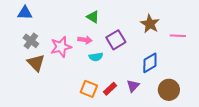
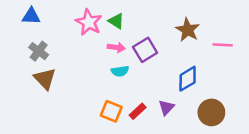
pink arrow: (85, 40) -> (116, 47), moved
pink star: (61, 47) -> (89, 22), moved, turned -30

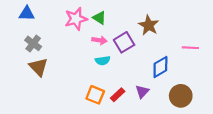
pink star: (89, 22) -> (76, 19), turned 30
brown star: (188, 30) -> (149, 25), moved
pink line: (223, 45) -> (190, 48), moved

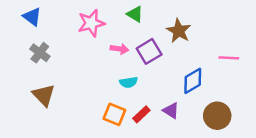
blue triangle: (27, 13) -> (32, 17), turned 35
green triangle: (99, 18) -> (135, 14), moved
cyan semicircle: (103, 61) -> (129, 82), moved
brown triangle: (38, 67) -> (44, 95), moved
purple triangle: (142, 92) -> (171, 111), turned -40

